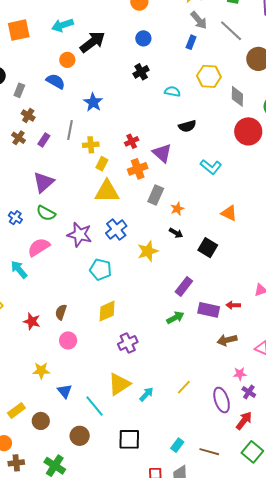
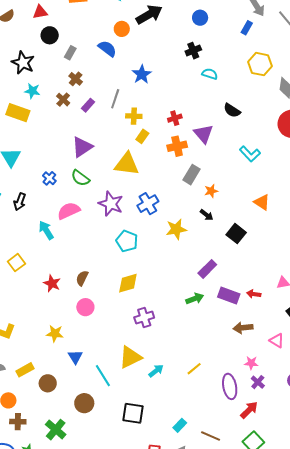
cyan semicircle: (172, 92) -> (210, 74), moved
black semicircle: (187, 126) -> (232, 110), turned 42
yellow triangle: (107, 191) -> (127, 164), moved

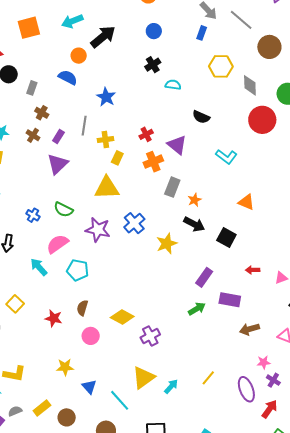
purple triangle: (82, 147) -> (58, 164), moved
black arrow: (207, 215) -> (194, 224), size x1.5
cyan pentagon: (127, 241) -> (78, 270), moved
yellow diamond: (128, 283) -> (122, 317), moved, turned 55
red arrow: (254, 294) -> (253, 270), moved

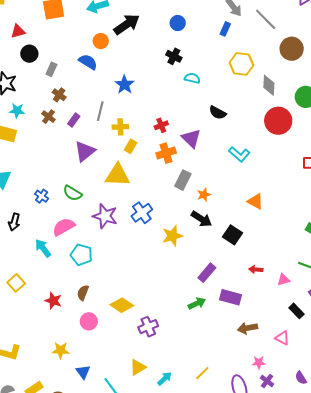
black cross: (153, 65) -> (174, 56), turned -35
purple triangle: (58, 164) -> (85, 151), moved
yellow triangle: (143, 378) -> (138, 367), size x0.7

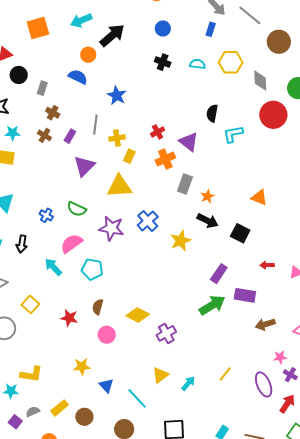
cyan semicircle: (192, 78) -> (197, 64), moved
black semicircle: (218, 113) -> (212, 113), turned 78
cyan L-shape: (239, 154) -> (233, 134), moved, turned 135
green arrow: (197, 303) -> (212, 305), size x1.5

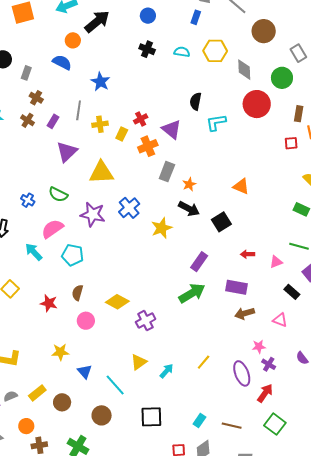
yellow rectangle: (129, 156) -> (122, 134), moved
black square: (240, 233) -> (221, 222), turned 30
purple rectangle: (245, 295) -> (237, 287), moved

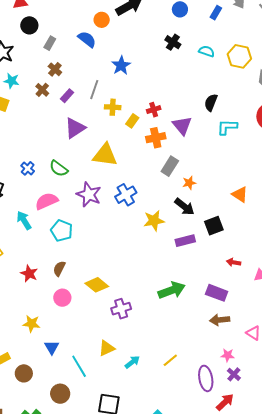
blue rectangle: (196, 17) -> (216, 13), moved
purple rectangle: (199, 262) -> (185, 241), moved, turned 30

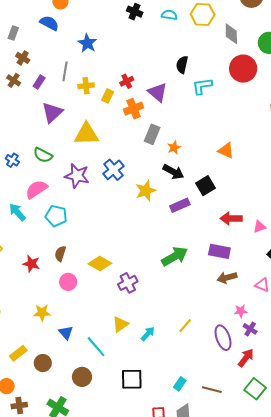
red arrow: (234, 262) -> (231, 218), size x1.5

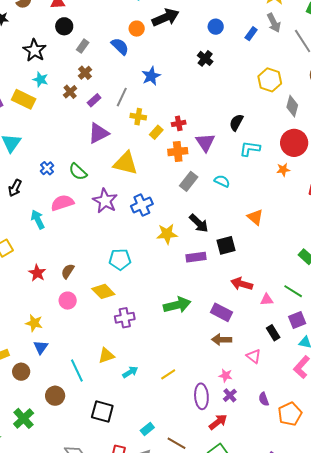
cyan semicircle: (169, 15) -> (222, 181), moved
orange star: (174, 147) -> (283, 170), moved
cyan pentagon: (56, 216) -> (120, 259), moved, turned -30
blue triangle: (66, 333) -> (41, 347), moved

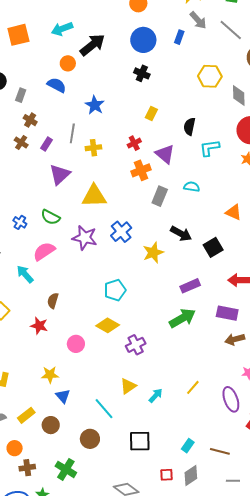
blue circle: (216, 27) -> (143, 40), size x1.6
yellow rectangle: (156, 132) -> (151, 114), moved
purple rectangle: (196, 257) -> (190, 286), moved
brown semicircle: (68, 271) -> (53, 301), moved

